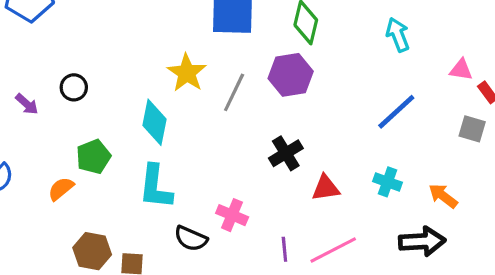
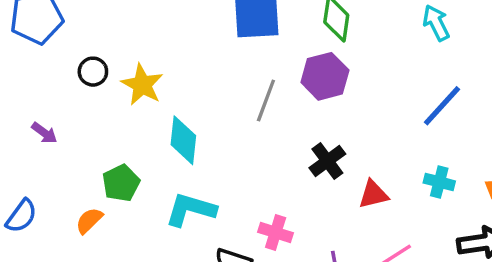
yellow star: (187, 73) -> (142, 85), moved
black circle: (74, 87) -> (93, 72), moved
cyan L-shape: (156, 187) -> (191, 210), turned 105

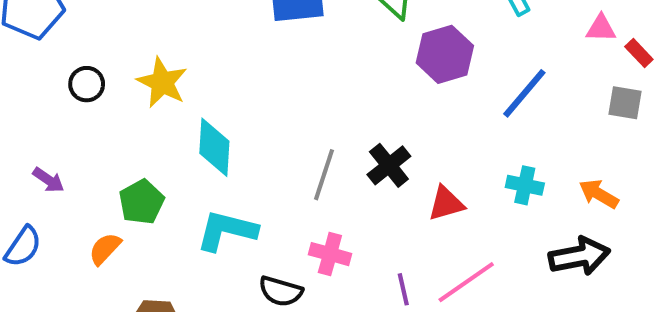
black circle: (93, 72) -> (87, 84), moved
purple hexagon: (325, 76) -> (445, 54), moved
gray line: (266, 101) -> (324, 175), moved
purple arrow: (44, 133) -> (48, 180), moved

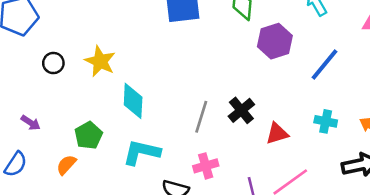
pink cross: (330, 254) -> (206, 166), turned -30

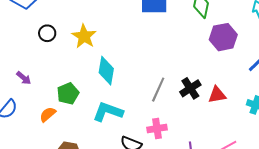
red triangle: (277, 133) -> (217, 95), moved

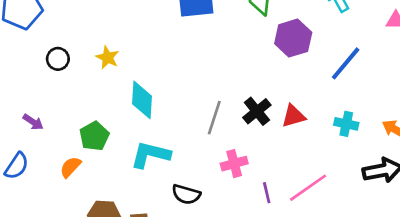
yellow star: (84, 36) -> (108, 58), size x0.7
pink cross: (157, 129) -> (234, 164), moved

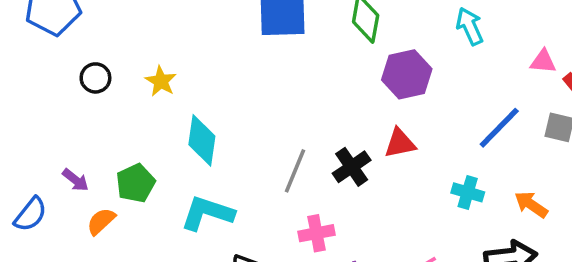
blue line: (346, 63) -> (499, 128), moved
red triangle: (293, 116) -> (400, 143), moved
purple arrow: (33, 122) -> (75, 180), moved

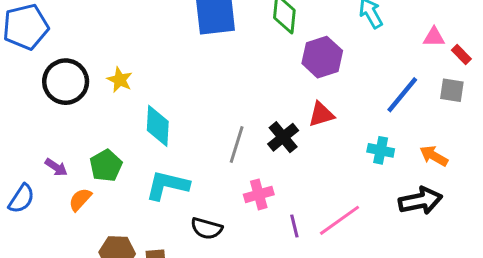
black circle: (95, 78) -> (66, 82), size x1.8

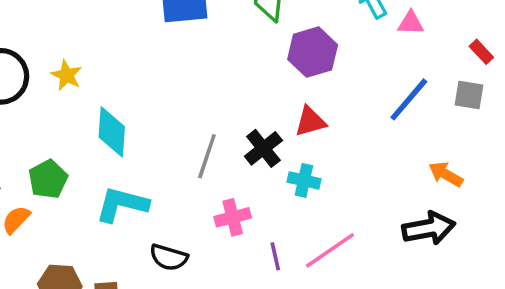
pink triangle: (434, 37) -> (411, 23), moved
cyan cross: (381, 150) -> (304, 180), moved

